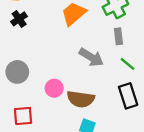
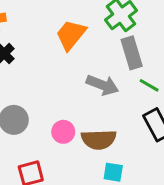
gray rectangle: (118, 36) -> (132, 53), size x1.5

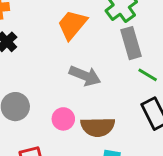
gray arrow: (103, 85) -> (85, 76), moved

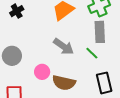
green line: (148, 75) -> (92, 53), moved

